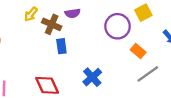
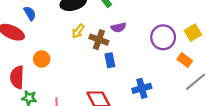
yellow square: (143, 13) -> (193, 33), moved
blue cross: (92, 77) -> (142, 88), turned 30

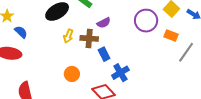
orange circle: (42, 59) -> (72, 74), moved
blue cross: (142, 88) -> (120, 73), moved

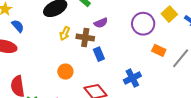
orange rectangle: (171, 36) -> (159, 50), moved
blue cross: (120, 73) -> (132, 78), moved

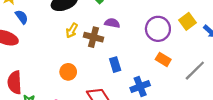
purple semicircle: (101, 23) -> (112, 23), turned -152
orange rectangle: (159, 50) -> (163, 59), moved
blue rectangle: (99, 54) -> (115, 65), moved

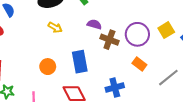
yellow arrow: (72, 30) -> (55, 27), turned -96
brown cross: (94, 37) -> (109, 40), moved
blue rectangle: (115, 65) -> (80, 62), moved, size x1.5

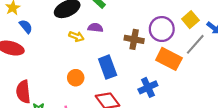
purple semicircle: (94, 24) -> (95, 28), moved
orange rectangle: (139, 64) -> (169, 59), size x1.6
gray line: (168, 78) -> (195, 44), moved

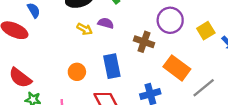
purple circle: (162, 29) -> (170, 20), moved
gray line: (195, 44) -> (204, 88), moved
red semicircle: (23, 92) -> (20, 78), turned -55

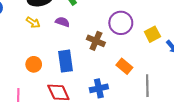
yellow arrow: (85, 29) -> (33, 22), moved
orange rectangle: (177, 68) -> (124, 66), size x0.7
gray line: (204, 88) -> (147, 86), turned -55

